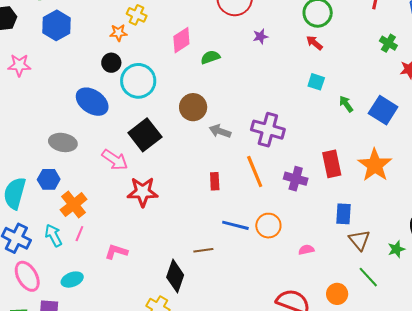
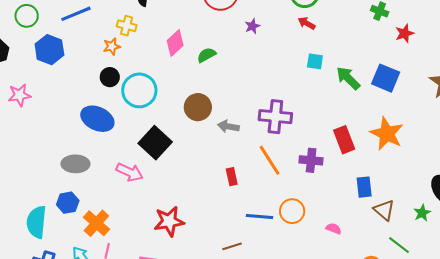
green arrow: (346, 104) -> (348, 78), size x1.5
red star: (143, 192) -> (169, 221), moved
pink semicircle: (306, 250) -> (334, 229), turned 42

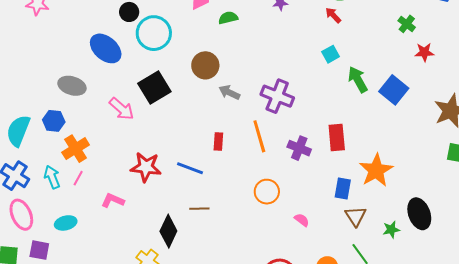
cyan square: (315, 61) -> (331, 54), turned 36
orange star: (387, 134) -> (376, 170), moved
blue line: (260, 217) -> (190, 168), moved

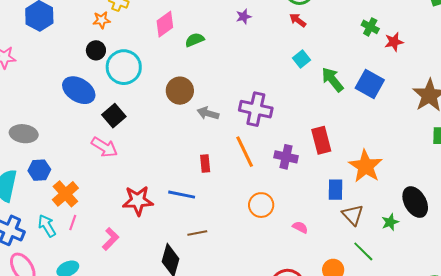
green cross: (407, 24) -> (370, 27), moved
gray ellipse: (72, 86) -> (24, 134), moved
black square: (154, 88) -> (114, 116), moved, size x0.7
pink L-shape: (113, 200) -> (111, 239), turned 120

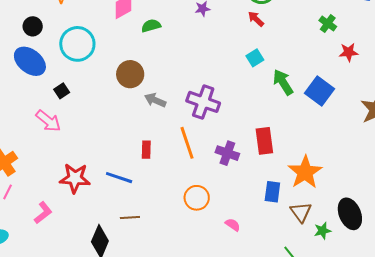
green cross: (370, 27) -> (328, 24), moved
black circle: (96, 50) -> (33, 26), moved
black square: (114, 116) -> (62, 91), size x0.7
brown triangle: (353, 215) -> (301, 212), moved

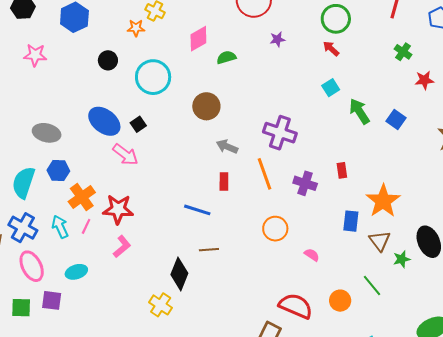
blue ellipse: (30, 61) -> (104, 121), moved
blue square: (319, 91) -> (396, 120), size x0.7
gray arrow: (155, 100) -> (227, 147), moved
red rectangle: (264, 141) -> (342, 170), size x0.6
red star: (75, 178) -> (118, 209), moved

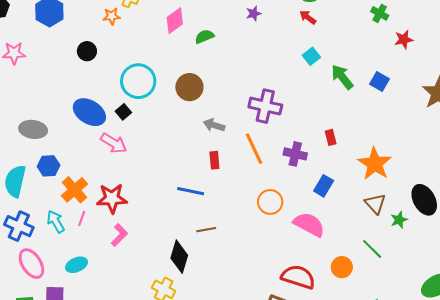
cyan circle: (153, 77) -> (138, 81), moved
blue rectangle: (351, 221) -> (324, 186), moved, turned 30
pink semicircle: (312, 255) -> (309, 224), size x2.0

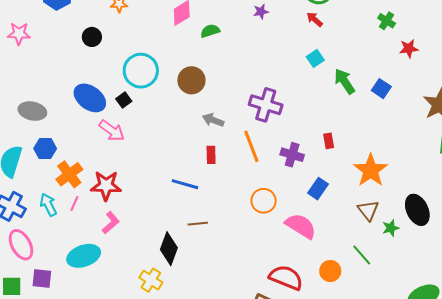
cyan ellipse: (77, 265) -> (84, 256), moved, size x1.5

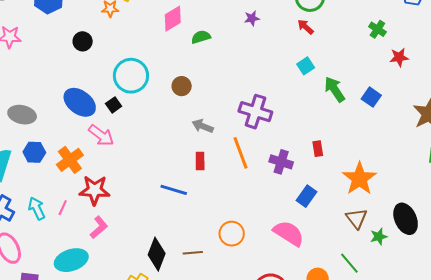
brown circle: (191, 80) -> (182, 86), size x0.7
orange cross: (69, 174) -> (70, 160), moved
orange circle: (264, 201) -> (232, 234), moved
brown line: (198, 224) -> (193, 253), moved

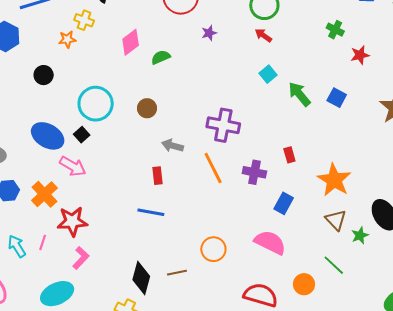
red rectangle: (200, 161) -> (157, 176), moved

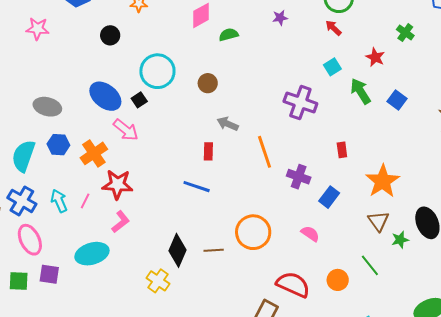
red star: (360, 55) -> (375, 57), moved, turned 30
purple cross: (223, 125) -> (300, 103), moved
purple cross: (254, 172) -> (299, 177), moved
pink semicircle: (270, 242) -> (310, 234), size x0.6
orange circle: (213, 249) -> (253, 232), size x1.4

